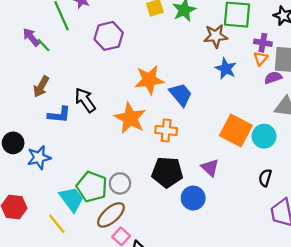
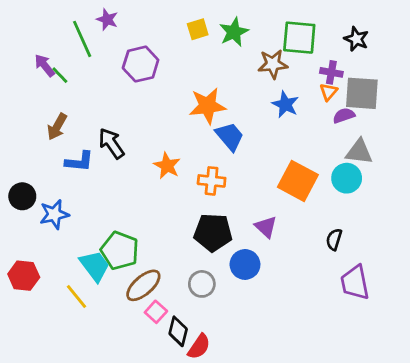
orange star: (149, 80) -> (207, 106), moved
orange star: (130, 118) -> (167, 166), size x0.7
cyan circle: (264, 136) -> (347, 178), moved
gray circle: (120, 183) -> (202, 284), moved

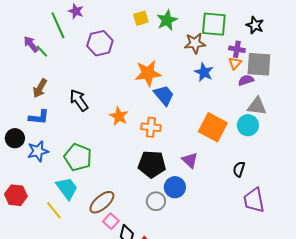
blue L-shape: (79, 161) -> (39, 117), moved
green pentagon: (120, 251) -> (78, 157), moved
gray circle: (202, 284) -> (156, 201), moved

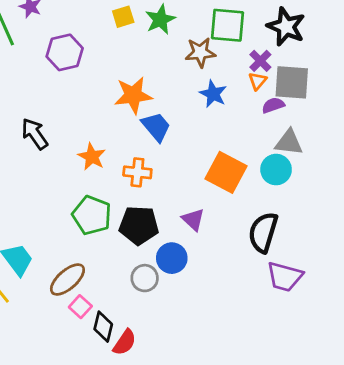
black star: (255, 25) -> (286, 27), size x1.5
purple cross: (237, 49) -> (260, 61), turned 35
green pentagon: (78, 157) -> (92, 215), moved
black semicircle: (239, 169) -> (263, 232), size x1.8
purple trapezoid: (254, 200) -> (285, 277), turned -64

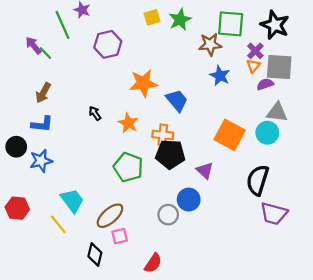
orange star: (133, 95) -> (143, 83), moved
black arrow: (35, 134) -> (95, 113), moved, size x0.6
black pentagon: (139, 225) -> (170, 154), moved
pink square: (80, 307) -> (120, 236), turned 35
black diamond: (103, 327) -> (95, 254), moved

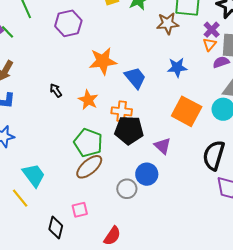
blue star: (220, 76) -> (177, 67), moved, turned -30
brown ellipse: (110, 216) -> (89, 167), moved

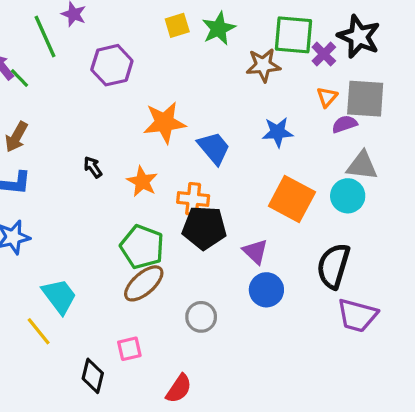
purple cross: (212, 30) -> (324, 54), moved
blue circle: (147, 174) -> (266, 290), moved

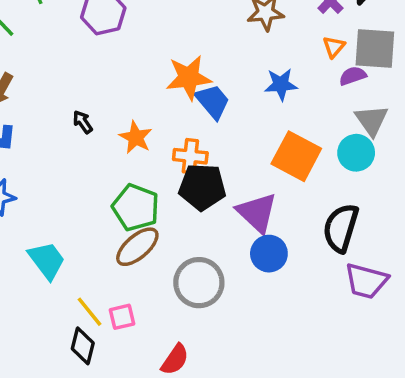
orange star: (164, 123) -> (189, 78), moved
gray triangle: (362, 166) -> (371, 120), turned 48
purple triangle: (255, 252) -> (257, 213), size x1.5
gray circle: (201, 317) -> (199, 283), size x1.5
yellow line: (39, 331) -> (90, 312), moved

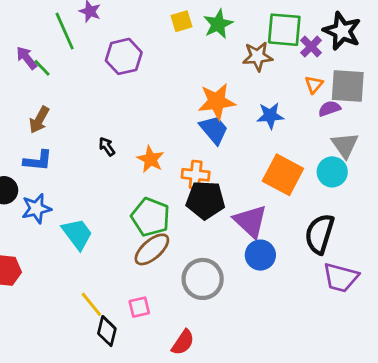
orange star: (189, 78) -> (217, 101), moved
cyan trapezoid: (47, 260) -> (77, 234), moved
yellow line: (90, 312) -> (91, 304), moved

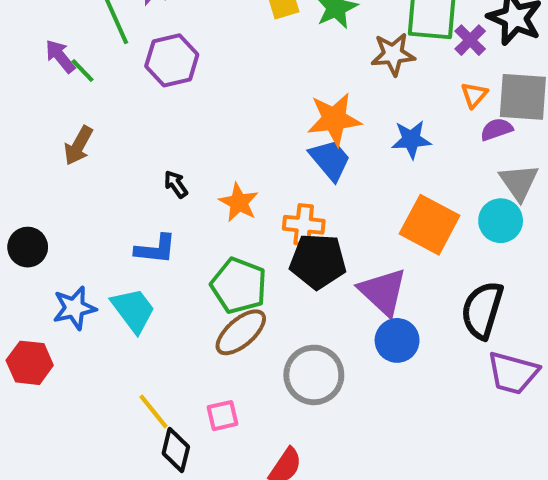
purple hexagon: (124, 56) -> (172, 60), moved
blue L-shape: (38, 161) -> (156, 249), moved
blue star: (36, 209) -> (74, 308), moved

